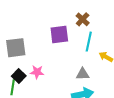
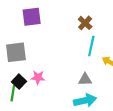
purple square: (59, 35) -> (32, 17), moved

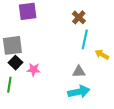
black square: (19, 82) -> (16, 63), moved

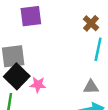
black square: (16, 63) -> (17, 76), size x1.5

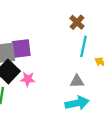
purple square: (31, 16) -> (21, 48), moved

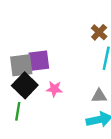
pink star: (28, 79) -> (54, 89), moved

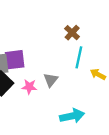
gray triangle: (99, 96) -> (51, 80), moved, turned -49

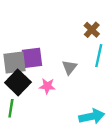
gray triangle: (51, 80) -> (69, 67), moved

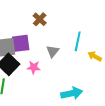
brown cross: (92, 30) -> (40, 19), moved

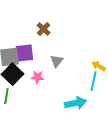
cyan line: (78, 41) -> (94, 81), moved

